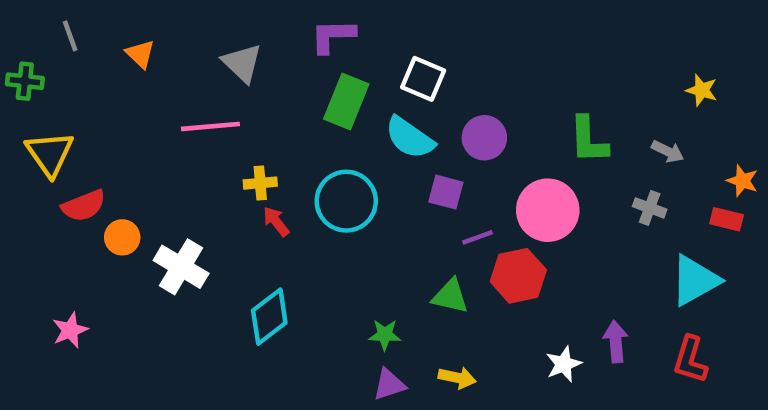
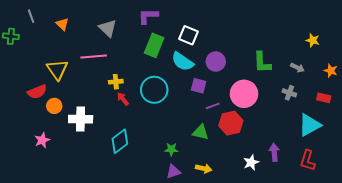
yellow triangle: (50, 154) -> (57, 70), moved
orange star: (742, 181) -> (331, 71), moved
white cross: (181, 267) -> (81, 119), turned -30
pink star: (70, 330) -> (42, 140), moved

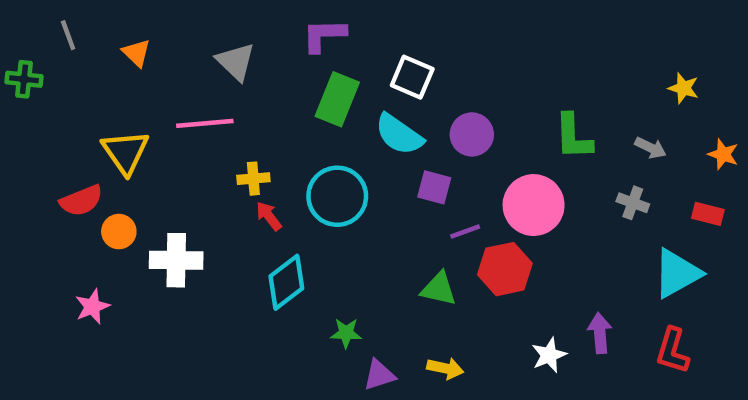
cyan diamond: (120, 141) -> (286, 282), moved
green star: (171, 149) -> (346, 333), moved

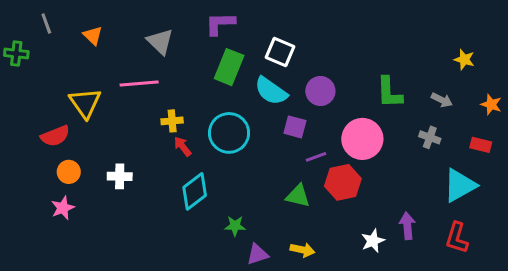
orange circle: (119, 232) -> (69, 172), moved
white cross: (176, 260) -> (120, 176), size x0.7

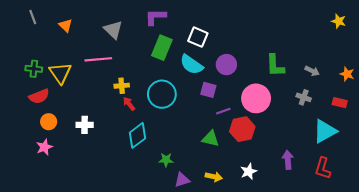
green cross: (16, 54) -> (34, 69), moved
yellow star: (464, 60) -> (339, 21), moved
white star: (373, 241) -> (249, 171), moved

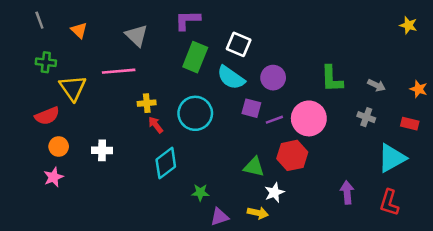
green cross: (34, 69) -> (46, 62), moved
purple line: (223, 111) -> (274, 120), moved
white star: (249, 171) -> (274, 192), moved

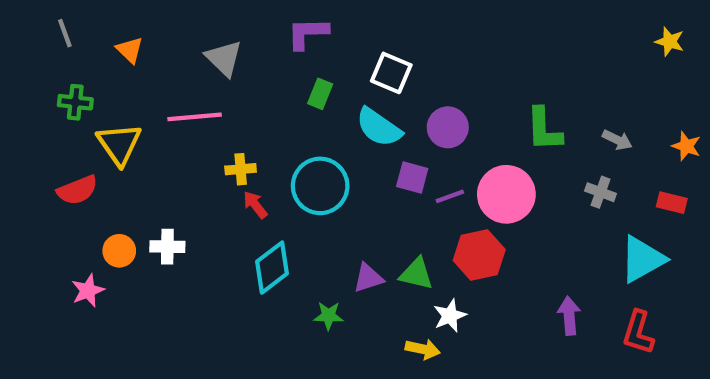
green rectangle: (195, 57) -> (320, 94), size x0.6
orange circle: (59, 147) -> (119, 251), moved
purple triangle: (219, 217) -> (368, 278), moved

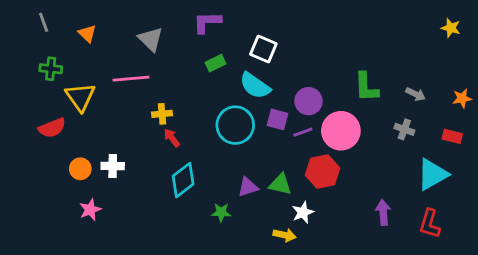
green rectangle: (320, 94) -> (216, 63), turned 42
purple circle: (448, 127) -> (308, 101), moved
orange star: (686, 146) -> (462, 98), turned -30
cyan circle: (320, 186) -> (235, 125), moved
pink star: (88, 291) -> (90, 210), moved

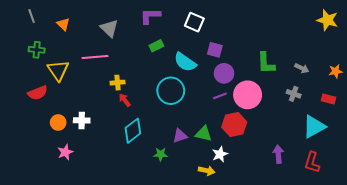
yellow star: (451, 28) -> (327, 20), size x1.5
white square: (263, 49) -> (194, 22), moved
purple square: (277, 119) -> (215, 50), moved

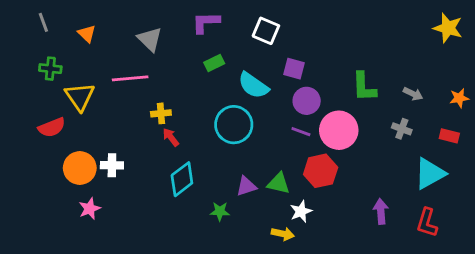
purple line: (220, 96) -> (301, 132), turned 40
orange circle: (58, 122) -> (80, 168), size x1.5

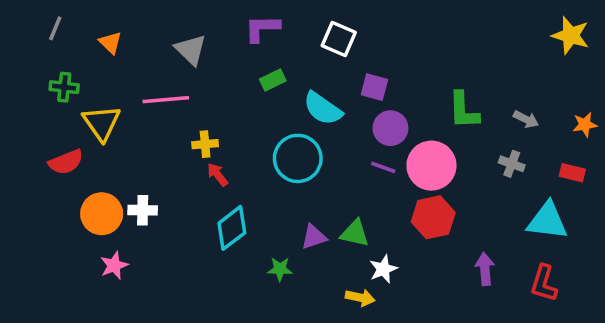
gray line: (43, 22) -> (55, 28), turned 42
red hexagon: (321, 171) -> (433, 217), moved
cyan triangle: (430, 174) -> (547, 221), turned 36

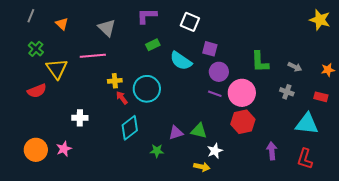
green cross: (64, 87) -> (36, 49), turned 35
cyan circle: (298, 158) -> (147, 89), moved
orange circle: (102, 214) -> (36, 150), moved

